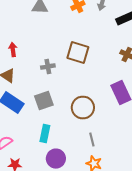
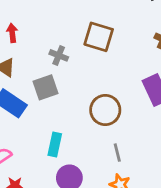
gray cross: (48, 67) -> (59, 55), turned 32
gray square: (44, 101) -> (45, 87), moved

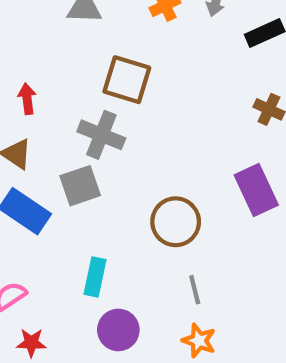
brown square: (99, 37) -> (127, 80), moved
gray cross: (59, 55) -> (101, 135), size x1.5

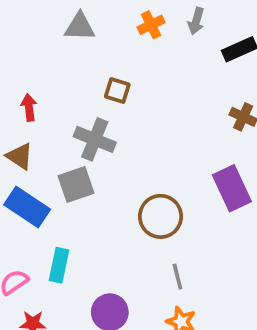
brown square: (127, 80) -> (117, 91), size x0.6
cyan rectangle: (95, 277) -> (59, 265), moved

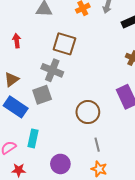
brown square: (117, 91) -> (64, 44), size x1.6
red arrow: (29, 107) -> (17, 41), moved
brown triangle: (20, 156) -> (12, 79), turned 49

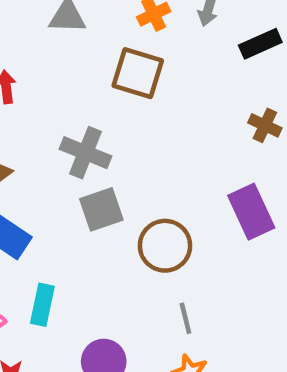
brown square: (64, 44) -> (138, 73), moved
gray square: (42, 95) -> (101, 209), moved

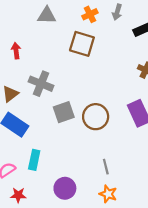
gray cross: (86, 153) -> (41, 84), moved
brown circle: (165, 246) -> (96, 117), moved

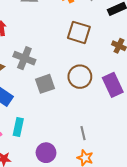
brown square: (82, 44) -> (79, 32), moved
brown circle: (96, 117) -> (80, 77), moved

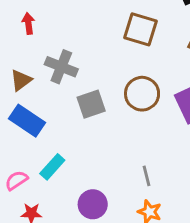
cyan rectangle: (18, 127) -> (52, 167), turned 30

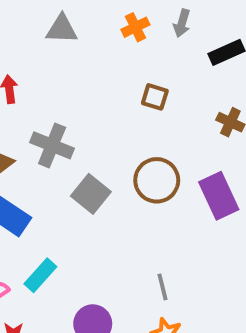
brown square: (141, 29) -> (155, 97), size x0.6
gray square: (91, 104) -> (91, 194), turned -32

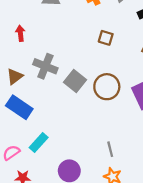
gray square: (91, 194) -> (75, 81), moved

